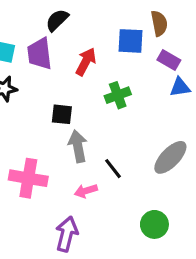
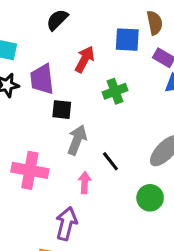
purple trapezoid: (40, 54) -> (42, 79), moved
gray arrow: (78, 146) -> (77, 140), turned 32
pink arrow: (86, 191) -> (85, 183), turned 110
green circle: (154, 224) -> (150, 198), moved

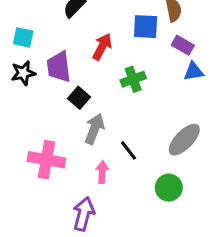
black square: (62, 110) -> (79, 98), turned 35

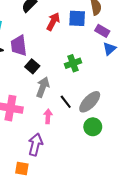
red arrow: (102, 47) -> (53, 22), moved
blue triangle: (194, 71) -> (109, 49), turned -32
green cross: (133, 79) -> (73, 63), moved
gray ellipse: (184, 140) -> (90, 102), moved

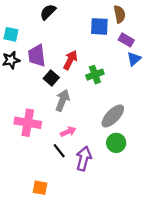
red arrow: (53, 22) -> (70, 60), moved
black line: (66, 102) -> (59, 151), moved
pink arrow: (48, 116) -> (68, 132), turned 64
purple arrow: (35, 145) -> (84, 159), moved

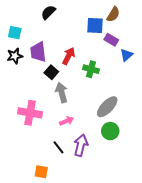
brown semicircle: (120, 14) -> (113, 14), turned 42
purple rectangle: (126, 40) -> (111, 40), moved
green cross: (95, 75) -> (91, 69), turned 35
gray arrow: (62, 100) -> (61, 93), turned -36
black line: (59, 151) -> (58, 147), moved

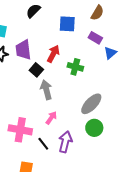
blue square: (95, 26) -> (67, 24), moved
pink cross: (30, 113) -> (20, 130), moved
pink arrow: (67, 121) -> (51, 118), turned -32

